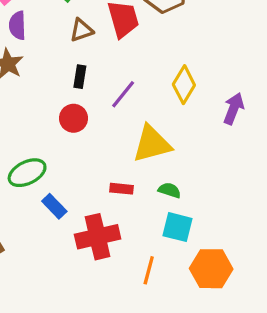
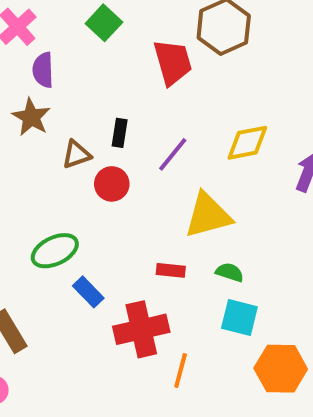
brown triangle: (82, 30) -> (76, 154), moved
yellow diamond: (184, 85) -> (247, 143), turned 48
orange line: (149, 270) -> (181, 371), moved

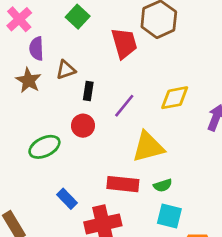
brown triangle: (76, 154) -> (66, 70), moved
green ellipse: (55, 251) -> (44, 147), moved
red rectangle: (171, 270) -> (123, 184), size x1.6
green semicircle: (230, 272) -> (163, 185), turned 144

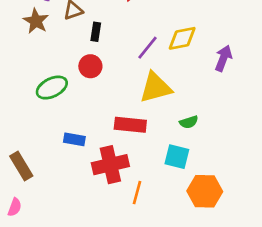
purple line: (124, 106) -> (148, 48), moved
green semicircle: (163, 185) -> (189, 122), moved
blue rectangle: (67, 199) -> (74, 139), turned -36

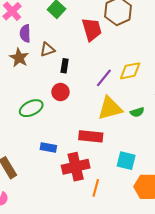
green semicircle: (189, 122) -> (137, 112), moved

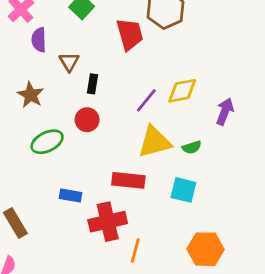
brown triangle: (47, 50) -> (69, 62), turned -42
brown star: (19, 58) -> (31, 95), moved
cyan square: (126, 161) -> (183, 190), moved

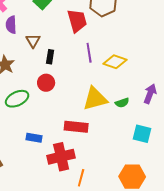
yellow diamond: (182, 91) -> (115, 62), turned 30
purple line: (146, 100) -> (89, 53), moved, turned -48
purple arrow: (225, 111) -> (150, 94), moved
cyan square: (183, 190) -> (142, 134), moved

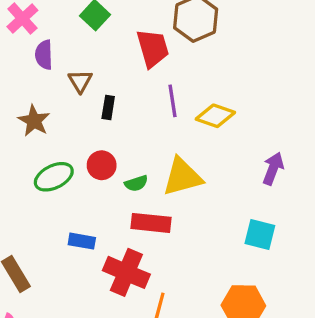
red circle: (46, 83) -> (102, 165), moved
green semicircle: (122, 103) -> (136, 183), moved
red cross: (61, 157) -> (126, 272), turned 36

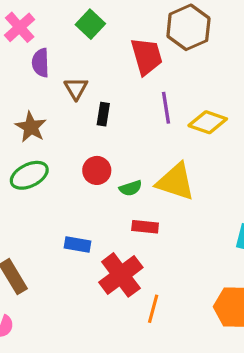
green ellipse: (54, 177) -> (29, 175), moved
yellow triangle: (182, 177) -> (176, 182), turned 33
red rectangle: (151, 223) -> (145, 227), size x0.7
red cross: (126, 272) -> (121, 275), turned 30

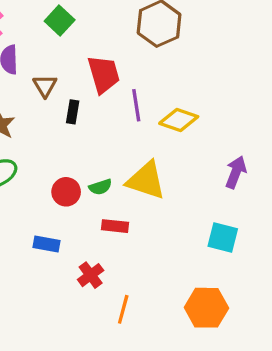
red trapezoid: (147, 56) -> (104, 74), moved
red circle: (97, 170) -> (66, 192), moved
red cross: (121, 275) -> (91, 275), size x0.6

